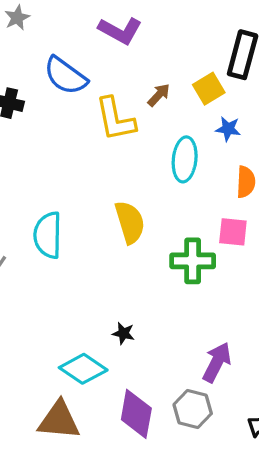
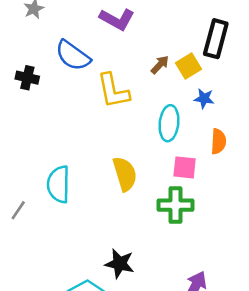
brown arrow: (159, 95) -> (160, 65), moved
pink square: (233, 232) -> (185, 167), moved
black star: (123, 333) -> (120, 264), size x1.6

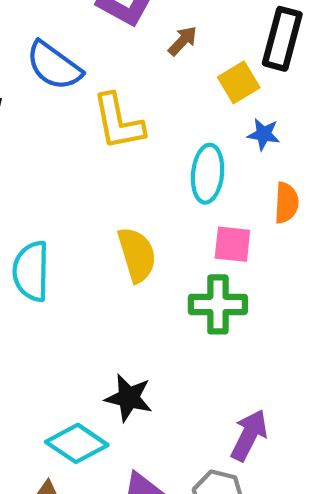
brown arrow: (160, 65) -> (183, 41), moved

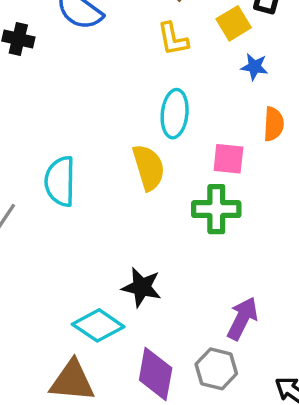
yellow L-shape: (118, 122) -> (173, 39), moved, size x0.7
cyan ellipse: (208, 174) -> (175, 114), moved

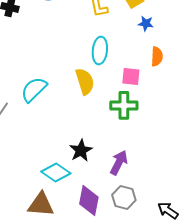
cyan semicircle: (60, 181) -> (34, 89), turned 44
black star: (142, 287) -> (81, 150), turned 30
purple arrow: (242, 318) -> (119, 162), moved

